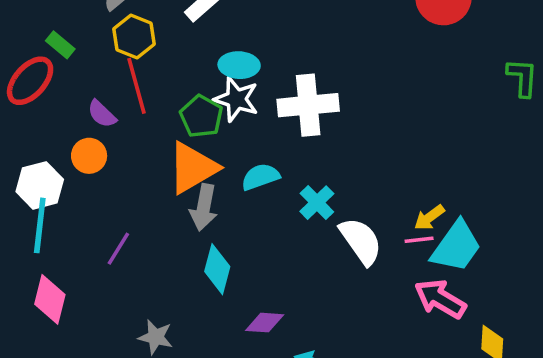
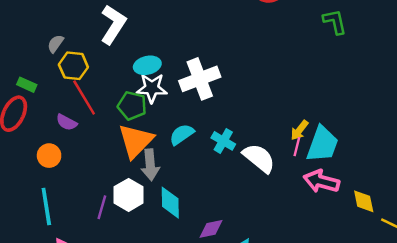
orange circle: (89, 156) -> (49, 156), moved
white hexagon: (40, 185) -> (129, 195), moved
pink line: (419, 240) -> (297, 147), turned -54

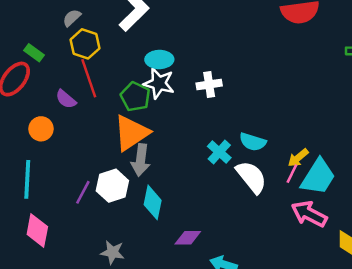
white cross: (200, 79) -> (209, 85), size x0.6
cyan semicircle: (182, 134) -> (253, 142), moved, turned -140

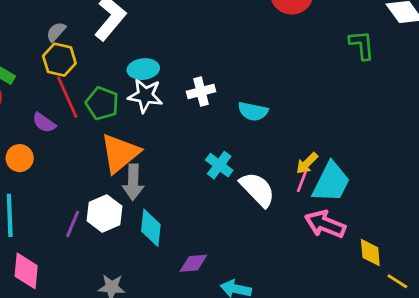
gray semicircle: (72, 18) -> (56, 32), moved
green pentagon: (135, 97) -> (102, 103), moved
cyan semicircle: (253, 142) -> (253, 111), moved

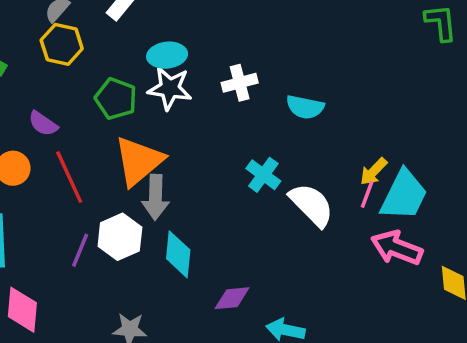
red line: (67, 97) -> (69, 177), moved

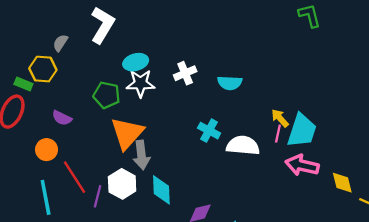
yellow hexagon: (62, 44) -> (43, 69), moved
yellow arrow: (373, 172) -> (280, 118), turned 102
red line: (69, 177) -> (75, 177), moved
white semicircle: (311, 205) -> (243, 145), turned -32

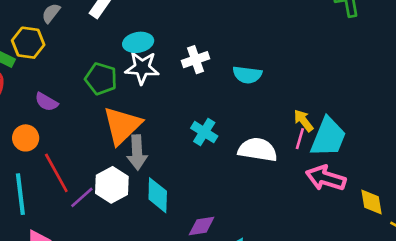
cyan cross: (209, 131) -> (204, 132), moved
purple line: (98, 196) -> (82, 197), turned 30

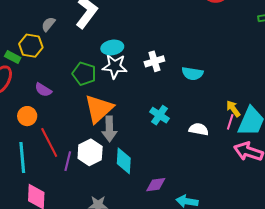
white semicircle: (258, 150) -> (199, 129), size x0.7
purple line: (82, 197) -> (68, 161), turned -36

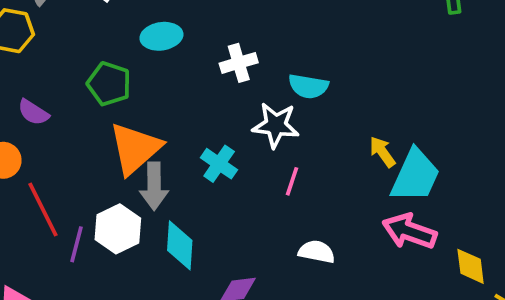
white star: (115, 66) -> (276, 125), moved
cyan cross: (159, 115) -> (219, 164), moved
pink line: (230, 122) -> (292, 181), moved
white semicircle: (199, 129) -> (317, 252), moved

